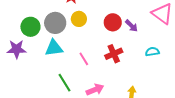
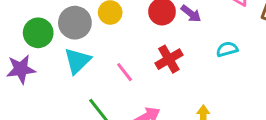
cyan triangle: (54, 48) -> (77, 61), turned -30

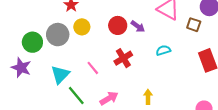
cyan triangle: (77, 61) -> (60, 75), moved
purple star: (21, 69) -> (21, 68), turned 30

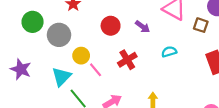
red circle: (118, 25) -> (111, 26), moved
yellow circle: (82, 27) -> (81, 56), moved
green circle: (32, 42) -> (33, 22), moved

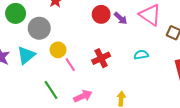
red circle: (111, 26) -> (101, 14), moved
purple arrow: (142, 27) -> (121, 18), moved
cyan triangle: (61, 77) -> (26, 55), moved

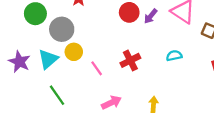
purple arrow: (121, 18) -> (151, 16), turned 88
yellow circle: (58, 50) -> (74, 52), moved
green line: (51, 90) -> (57, 95), moved

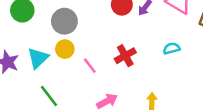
gray circle: (62, 29) -> (64, 21), moved

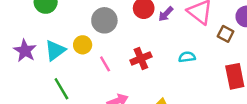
gray circle: (64, 21) -> (104, 20), moved

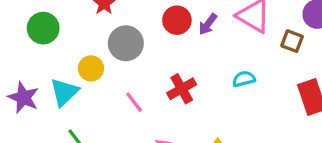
yellow circle: (83, 45) -> (91, 68), moved

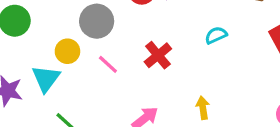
pink line: (134, 102) -> (108, 64), moved

